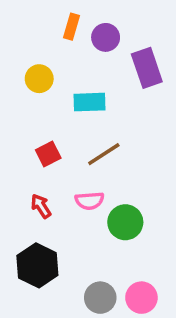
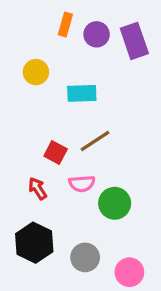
purple rectangle: (147, 68) -> (134, 41), moved
red square: (48, 154) -> (56, 152), moved, turned -35
gray circle: (100, 298) -> (85, 257), moved

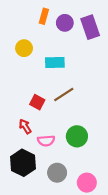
pink semicircle: (82, 184) -> (46, 141), moved

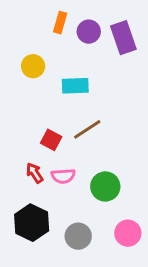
pink semicircle: (46, 141) -> (63, 176), moved
pink circle: (87, 183) -> (128, 233), moved

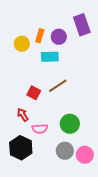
orange rectangle: (60, 23) -> (40, 36), moved
purple circle: (89, 32) -> (59, 37), moved
pink semicircle: (63, 176) -> (40, 129), moved
gray circle: (78, 236) -> (65, 151), moved

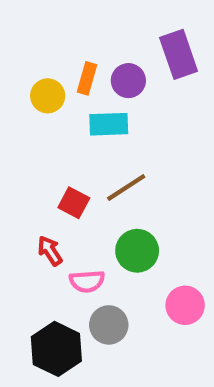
green circle: (70, 124) -> (137, 251), moved
black hexagon: (21, 148) -> (56, 349), moved
gray circle: (65, 151) -> (109, 325), moved
pink circle: (85, 155) -> (185, 305), moved

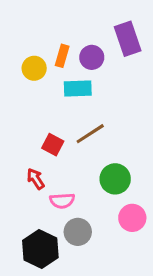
green circle: (137, 251) -> (115, 179), moved

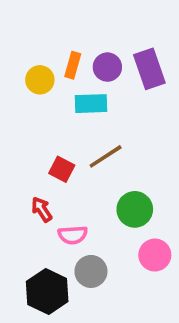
purple rectangle: (128, 39) -> (149, 69), moved

